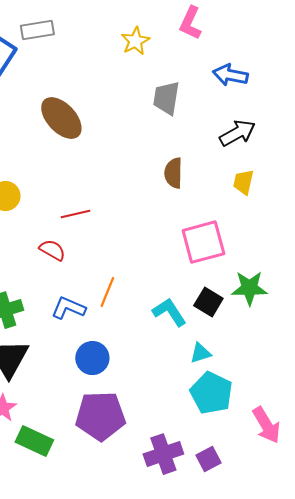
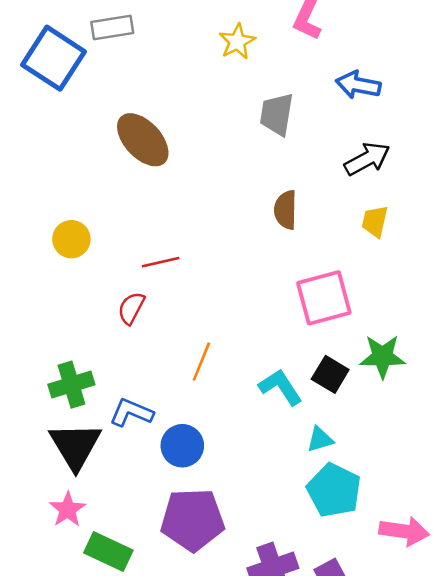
red semicircle: (52, 250) -> (131, 308), turned -92
blue L-shape: (68, 308) -> (131, 413), moved
pink arrow: (266, 425) -> (404, 531), turned -51

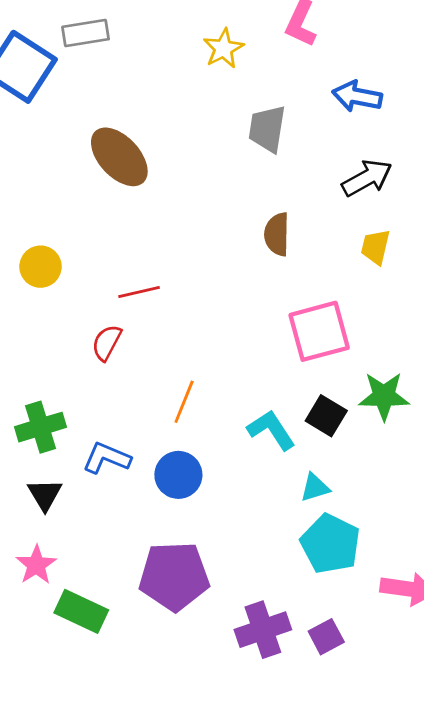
black triangle: (75, 446) -> (45, 495), size x0.6
blue circle: (182, 446) -> (178, 475), moved

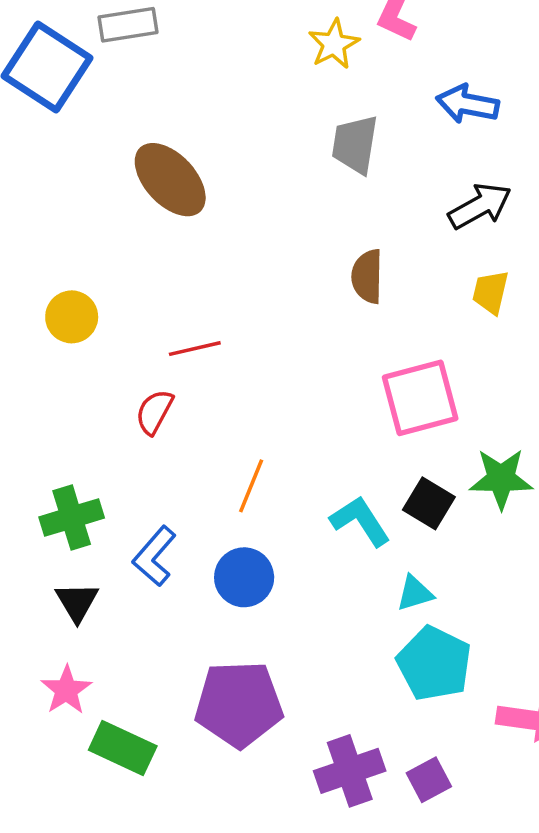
yellow star: (223, 49) -> (334, 44), moved
blue L-shape: (107, 458) -> (154, 556), turned -72

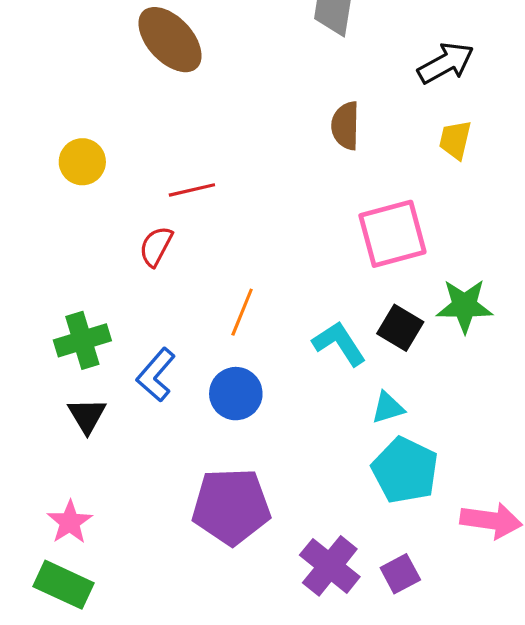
pink star: (66, 690) -> (70, 522), moved
green rectangle: (123, 748) -> (64, 585), moved
purple cross: (350, 771) -> (330, 566), turned -32

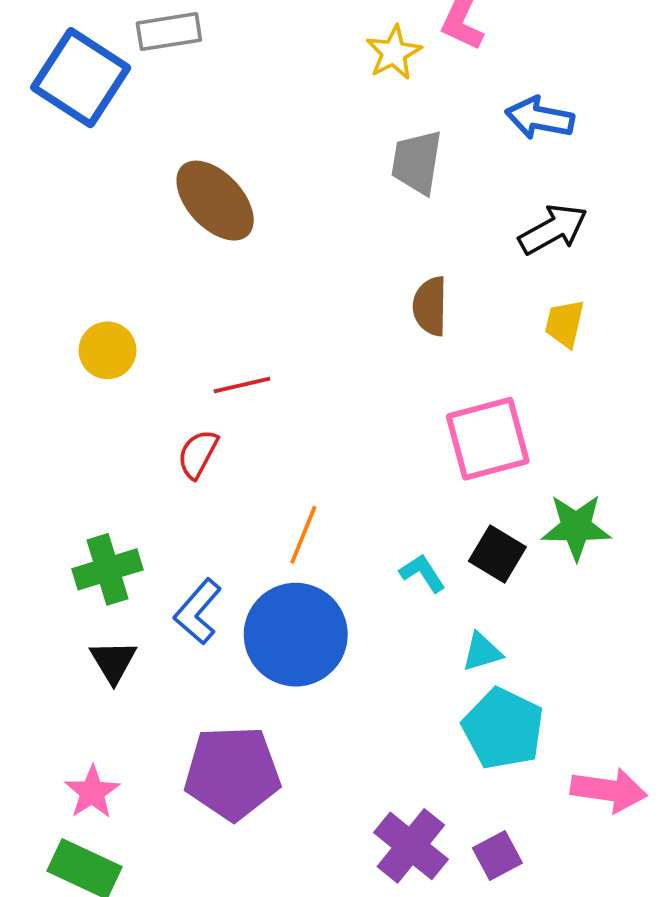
cyan L-shape: (339, 343) -> (422, 573), size x0.7
blue circle: (236, 394) -> (296, 635), size x1.6
purple pentagon: (231, 506) -> (232, 773), moved

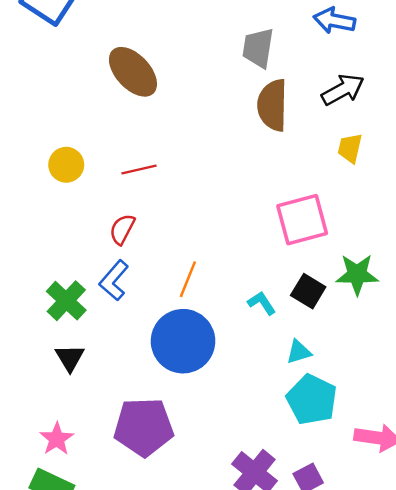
brown semicircle: (430, 306) -> (272, 105), moved, size x1.4
red line: (242, 385) -> (139, 170), moved
green cross: (107, 569) -> (66, 301), turned -30
blue L-shape: (198, 612) -> (114, 280), moved

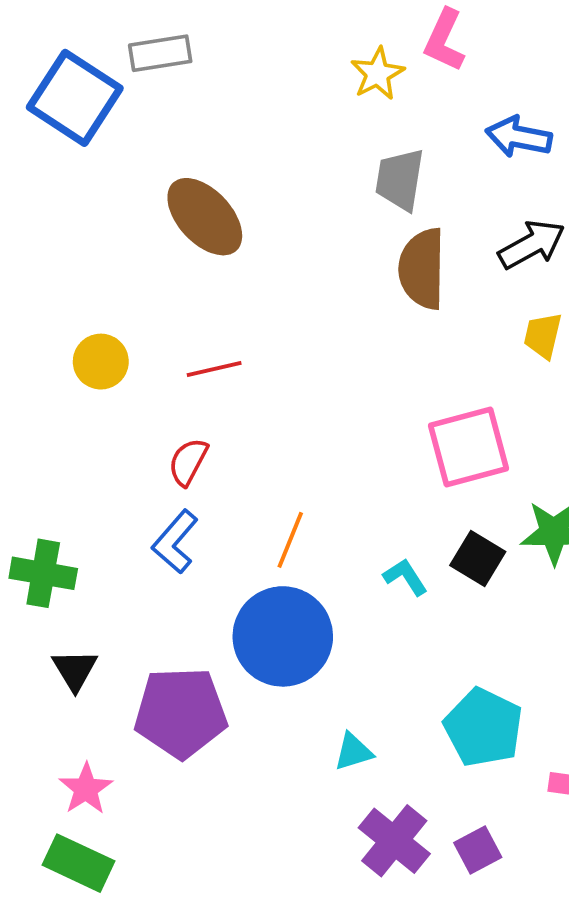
green cross: (66, 301) -> (43, 573), moved, turned -33
cyan triangle: (299, 352) -> (353, 752), moved
black triangle: (70, 358) -> (75, 670), moved
purple pentagon: (144, 427) -> (181, 713), moved

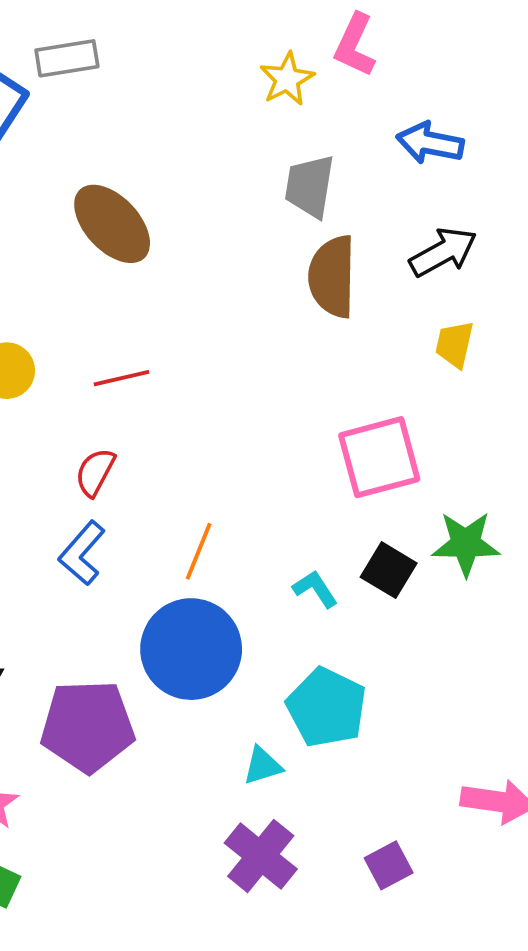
cyan pentagon: (483, 727) -> (327, 707), moved
purple cross: (394, 841) -> (261, 856), moved

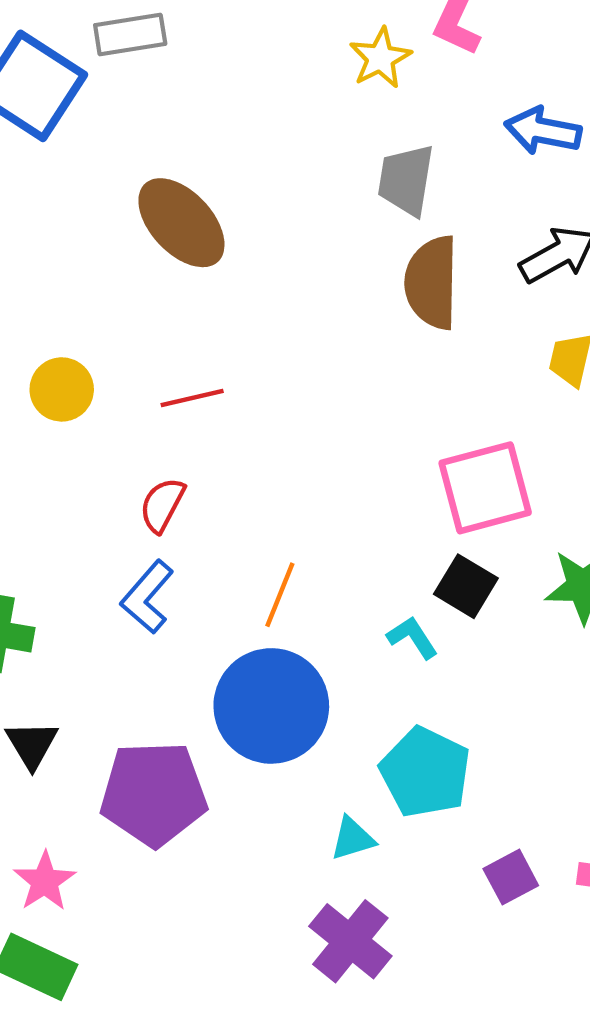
black square: (389, 570) -> (466, 586), moved
purple square: (389, 865) -> (511, 877), moved

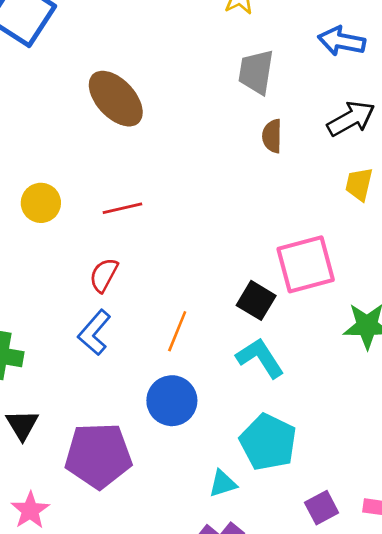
brown semicircle: (432, 283) -> (272, 136), size x0.6
black square: (466, 586) -> (256, 300), moved
cyan L-shape: (412, 638) -> (260, 358), size x1.5
blue circle: (271, 706) -> (172, 401), size x0.7

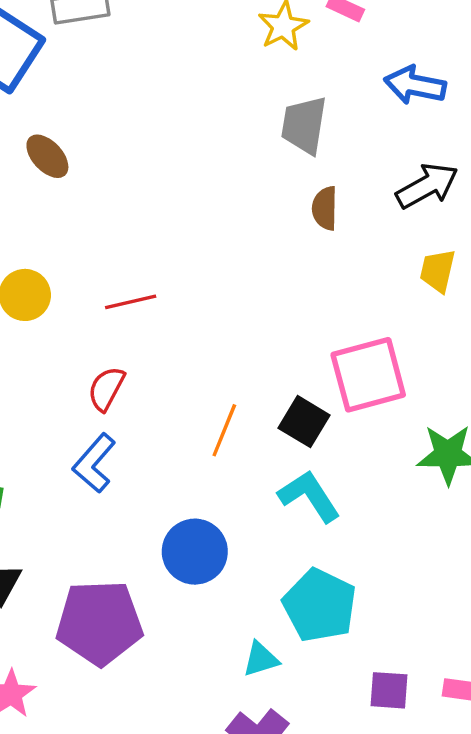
brown ellipse: (116, 99) -> (47, 156), moved, size x0.6
orange line: (177, 331) -> (224, 430), moved
purple square: (322, 508) -> (389, 690), turned 32

